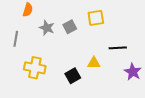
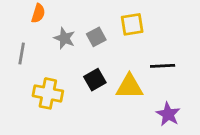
yellow triangle: (94, 63) -> (129, 87), size x1.5
purple star: (133, 72) -> (168, 114), moved
black square: (73, 76) -> (95, 80), moved

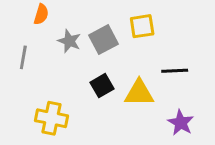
gray square: (96, 37) -> (103, 40), size x1.4
yellow cross: (48, 93) -> (52, 118), moved

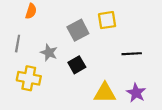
gray star: (69, 41) -> (49, 53), moved
yellow triangle: (139, 93) -> (105, 93), moved
yellow cross: (52, 118) -> (29, 78), moved

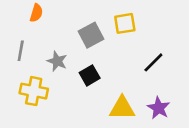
black line: (132, 54) -> (153, 62), turned -42

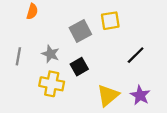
gray line: (21, 51) -> (18, 56), moved
yellow cross: (34, 91) -> (52, 84), moved
yellow triangle: (122, 108) -> (108, 95), turned -40

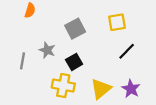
yellow square: (110, 21) -> (117, 22), moved
gray line: (18, 56) -> (22, 61), moved
yellow cross: (52, 84) -> (63, 86), moved

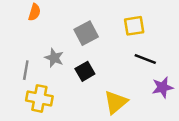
black line: (127, 51) -> (145, 59), turned 66
yellow cross: (63, 86) -> (39, 98), moved
purple star: (131, 89) -> (163, 87), moved, turned 30

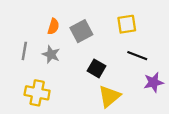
orange semicircle: (34, 12) -> (53, 26), moved
gray line: (26, 70) -> (24, 51), moved
black square: (85, 71) -> (96, 68), moved, turned -30

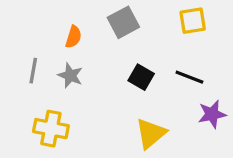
yellow square: (127, 24) -> (193, 21), moved
gray square: (81, 31) -> (123, 22), moved
black square: (96, 68) -> (141, 77), moved

